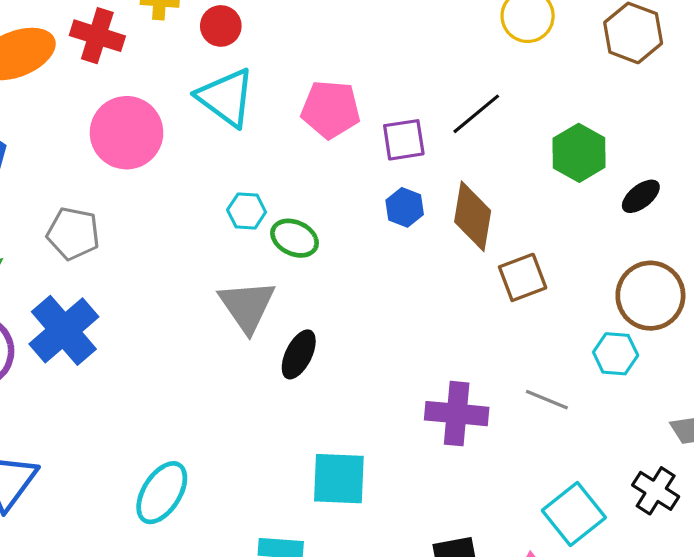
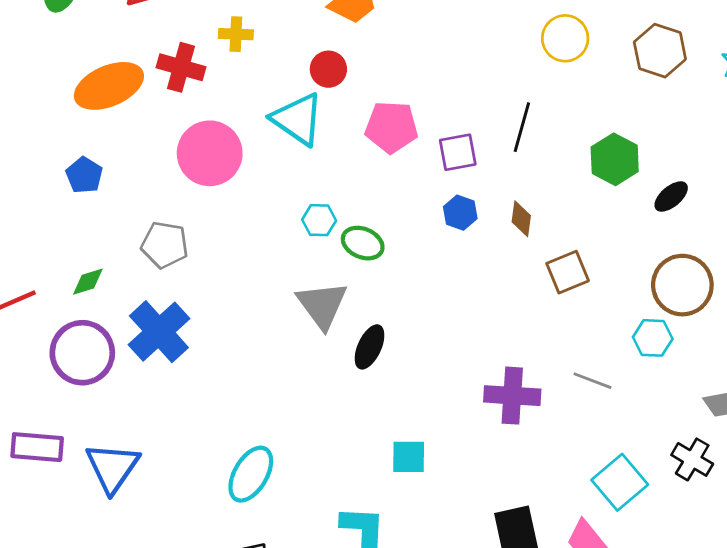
red circle: (221, 26) -> (328, 69), moved
black line: (476, 114) -> (522, 127), turned -33
brown diamond: (473, 216) -> (521, 219), size x0.6
cyan square: (339, 479) -> (409, 457), size x0.7

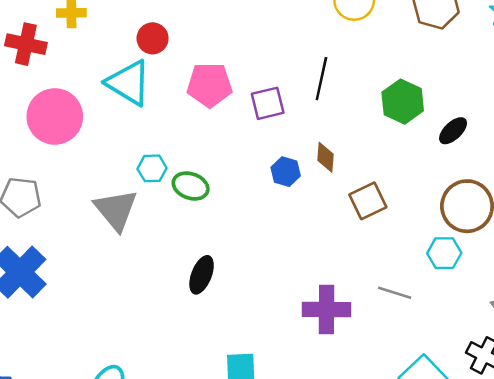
blue hexagon: (460, 213) -> (286, 172), moved
gray triangle: (322, 305) -> (116, 210), moved

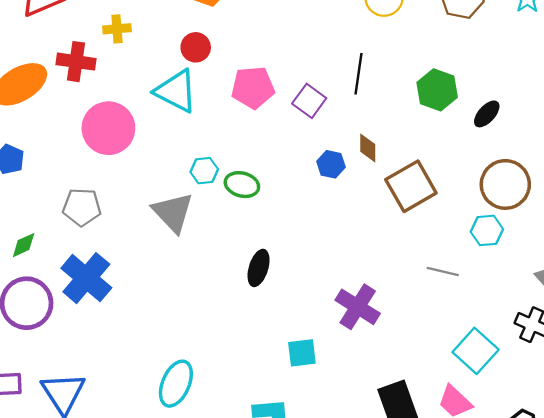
purple square: (268, 103) -> (309, 101), turned -36
brown square: (368, 201) -> (411, 186), size x1.4
purple cross: (326, 309) -> (358, 307), moved, turned 36

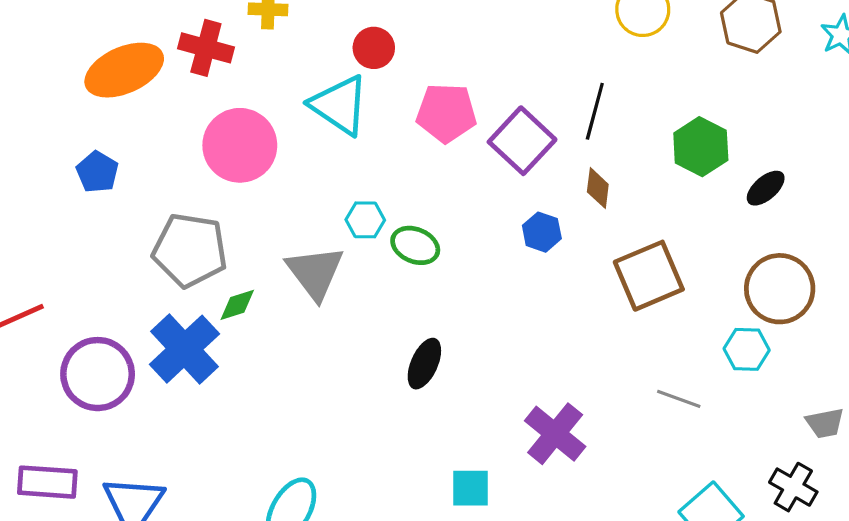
purple square: (309, 101) -> (522, 141), size x1.4
brown diamond: (368, 148) -> (598, 188), moved
gray pentagon: (82, 207) -> (190, 250), size x1.4
green diamond: (24, 245) -> (237, 305), moved

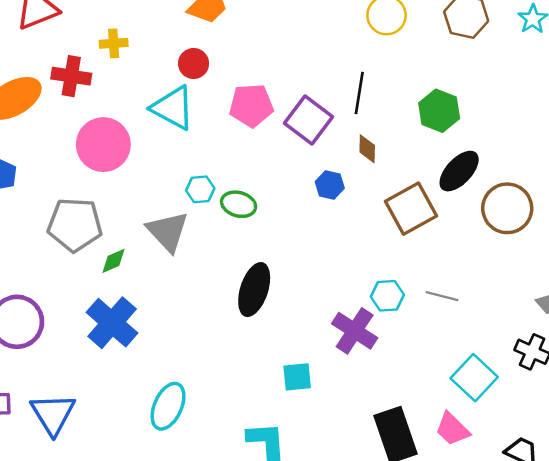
black ellipse: (766, 188) -> (459, 171), moved, size x1.5
blue cross: (184, 349) -> (112, 323), moved
cyan hexagon: (747, 349) -> (387, 296), moved
black ellipse: (424, 364) -> (254, 290), size x1.4

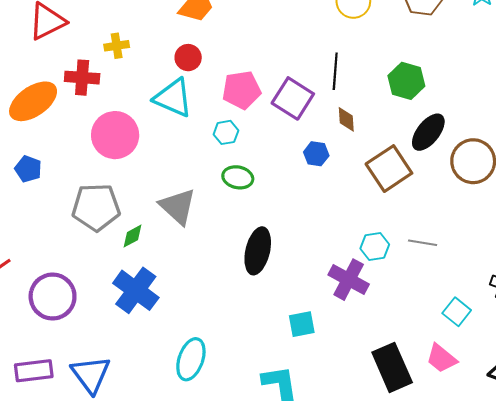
cyan hexagon: (200, 189) -> (226, 132), moved
cyan square: (474, 378) -> (457, 312), size x0.7

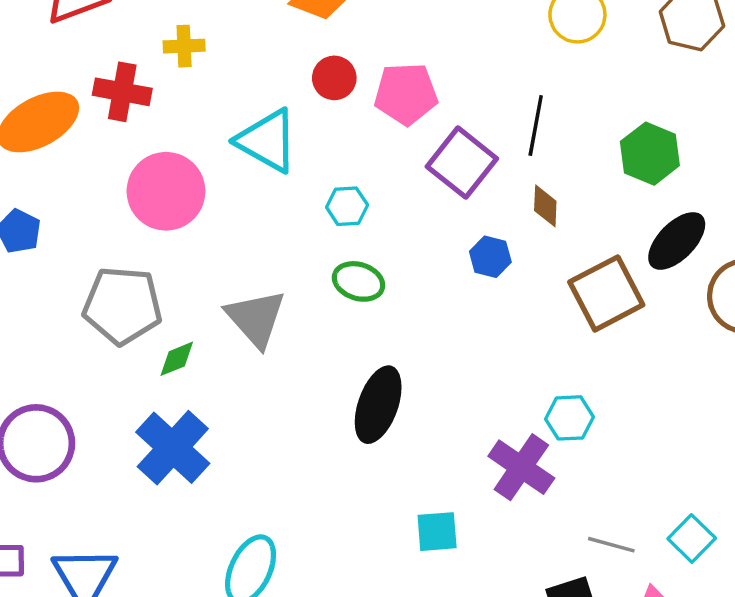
red circle: (188, 58) -> (334, 78), moved
pink pentagon: (242, 90) -> (406, 94), moved
gray line: (423, 243) -> (611, 545), moved

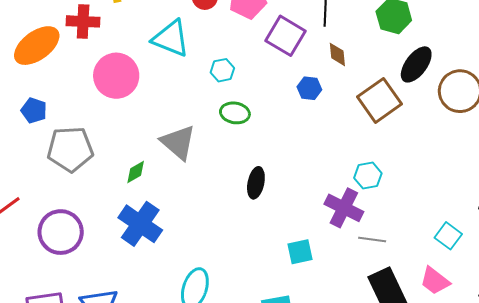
gray pentagon: (122, 305) -> (70, 149), moved
black ellipse: (378, 405) -> (256, 183), size x0.7
gray line: (611, 545) -> (372, 240), moved

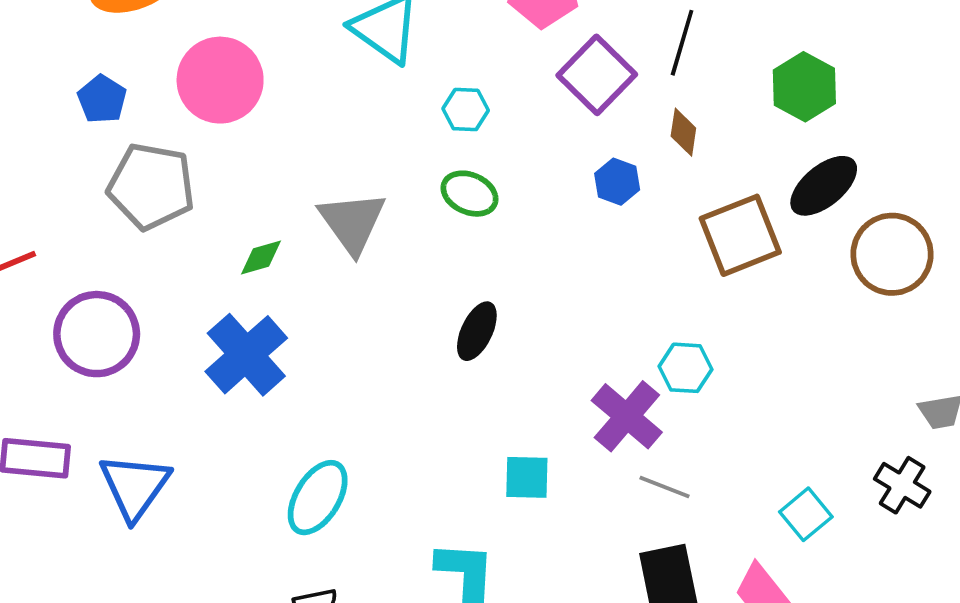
pink circle: (116, 76) -> (220, 80), moved

